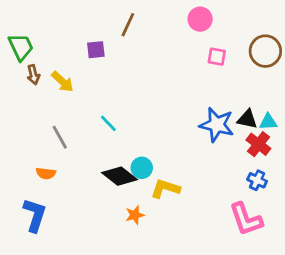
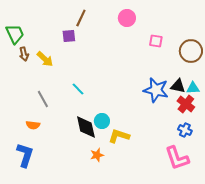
pink circle: (200, 19) -> (127, 18), moved
brown line: (128, 25) -> (81, 18), moved
brown circle: (265, 51) -> (191, 51), moved
black diamond: (119, 176) -> (86, 127), turned 40

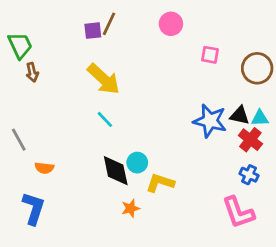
purple square: (69, 36) -> (93, 31), moved
yellow arrow: (45, 59) -> (104, 79), moved, size x1.5
gray line: (43, 99) -> (19, 140), moved

